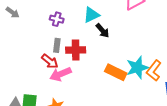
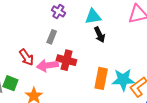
red cross: (76, 50) -> (66, 60), moved
red arrow: (50, 61) -> (26, 57), moved
orange rectangle: (116, 72) -> (101, 78), turned 60

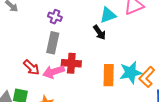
cyan triangle: (93, 17) -> (108, 15), moved
gray rectangle: (52, 37) -> (53, 43), size x1.5

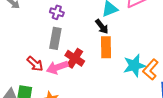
red cross: (71, 63) -> (75, 58), turned 30
orange rectangle: (109, 75) -> (106, 47), moved

